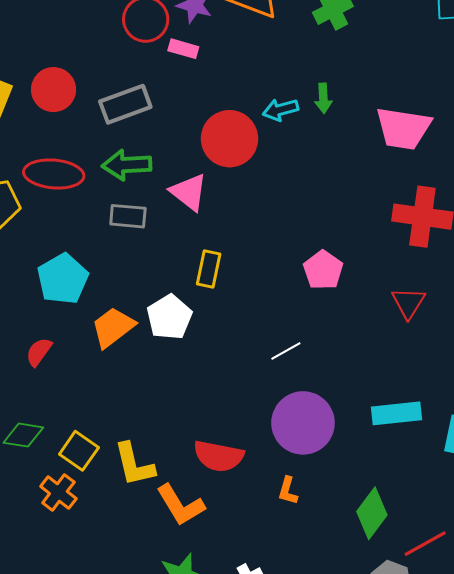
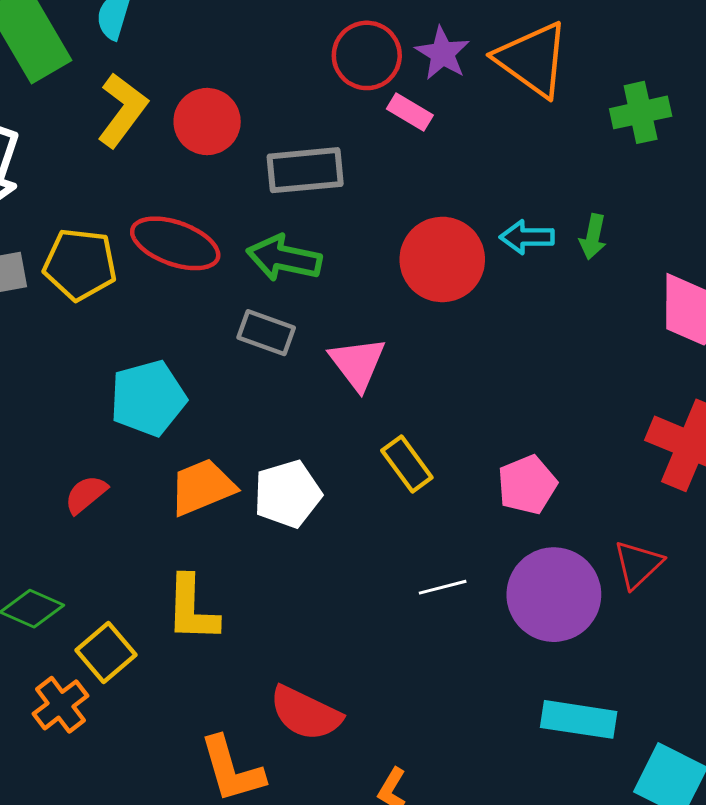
pink triangle: (189, 192) -> (357, 363), moved
yellow rectangle: (209, 269) -> (407, 464), moved, turned -63
purple circle: (303, 423) -> (554, 595), moved
yellow L-shape: (134, 465) -> (192, 609), moved

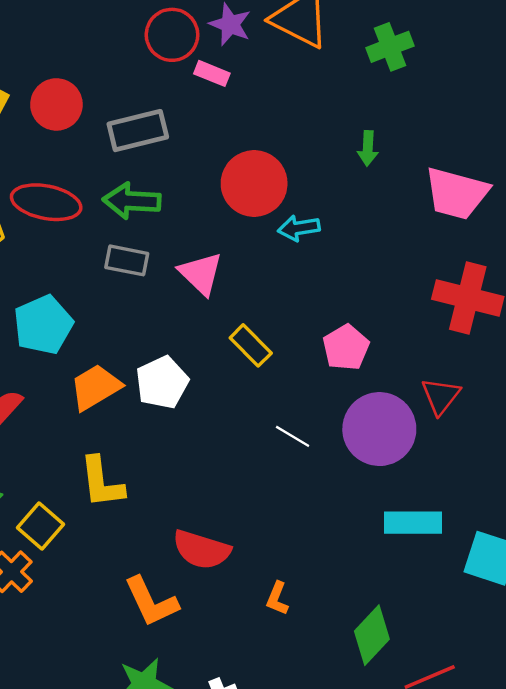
cyan arrow: (527, 237) -> (299, 228), moved
white line: (443, 587) -> (293, 436), turned 54

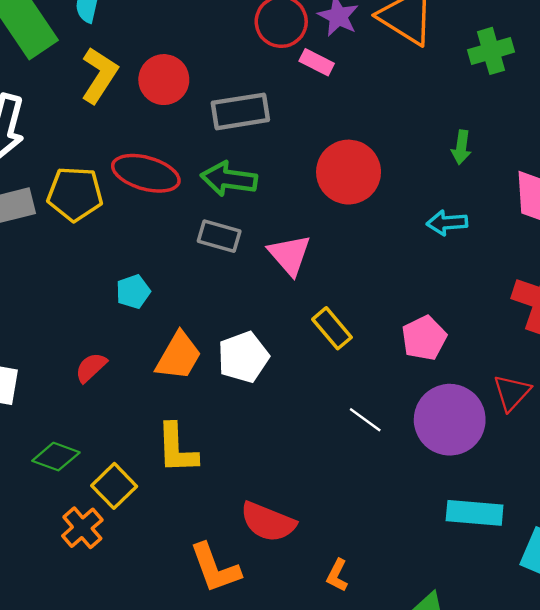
cyan arrow: (299, 228) -> (447, 223), moved
cyan pentagon: (43, 325) -> (133, 292), size x0.6
orange trapezoid: (95, 387) -> (179, 356), turned 146

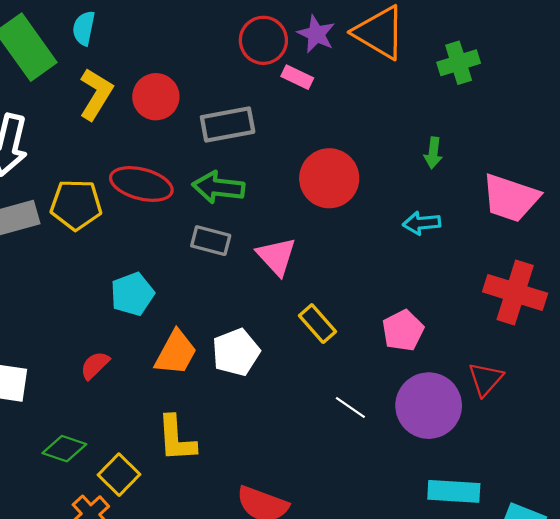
cyan pentagon: (133, 292) -> (132, 294), size x1.4

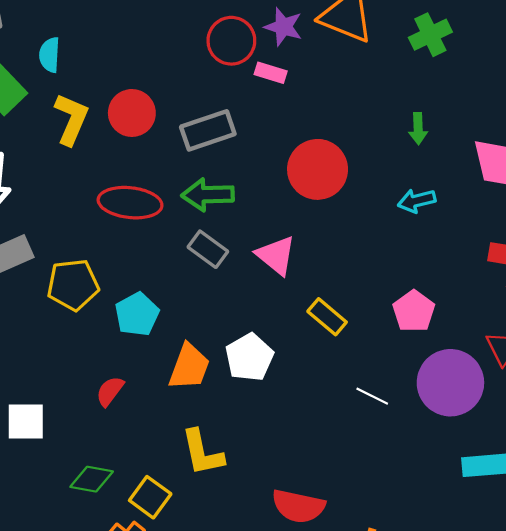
yellow pentagon: (76, 205) -> (73, 285), moved
gray rectangle: (211, 241) -> (208, 249), turned 30

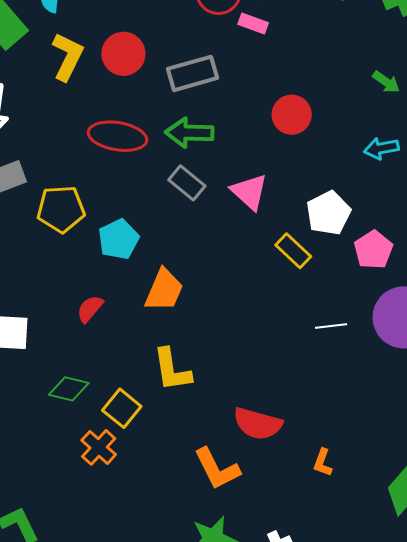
green arrow: (418, 129) -> (386, 82), turned -56
red circle: (318, 169) -> (292, 115), size x0.7
white pentagon: (249, 357) -> (328, 213), moved
white line: (372, 396) -> (331, 326), turned -36

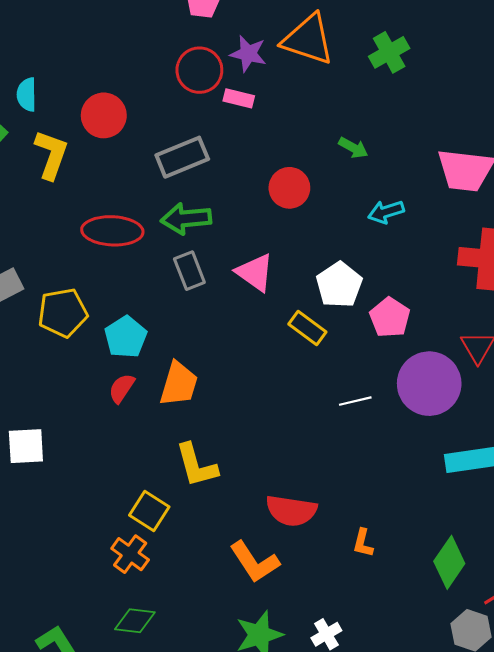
red circle: (123, 54) -> (104, 115), moved
green arrow: (386, 82) -> (353, 148), moved
gray rectangle: (187, 183) -> (189, 271), turned 36
red semicircle: (90, 309) -> (122, 388), moved
green diamond: (69, 389) -> (135, 621), moved

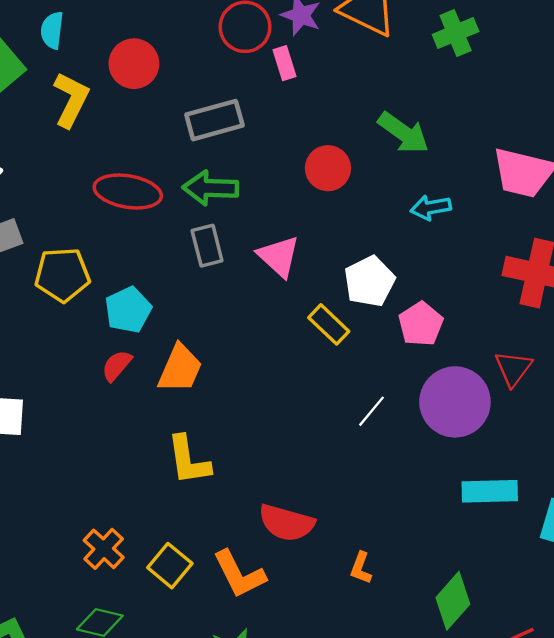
pink rectangle: (239, 98) -> (284, 63), turned 52
green arrow: (353, 148) -> (403, 133), size x1.6
white line: (355, 401) -> (371, 411), turned -44
yellow square: (149, 511) -> (170, 566), moved

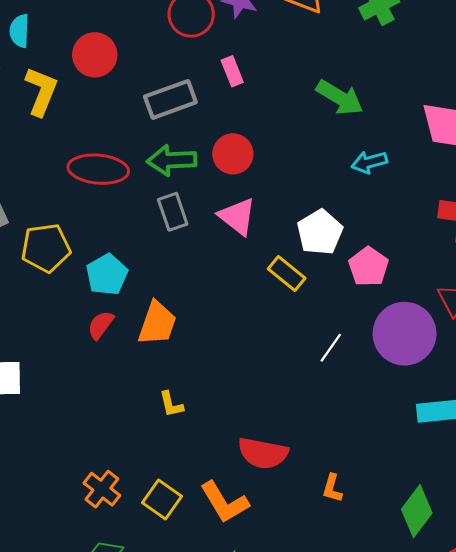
pink rectangle: (284, 63) -> (232, 71), moved
red circle: (328, 168) -> (233, 154), moved
yellow L-shape: (188, 460) -> (171, 404), size x0.6

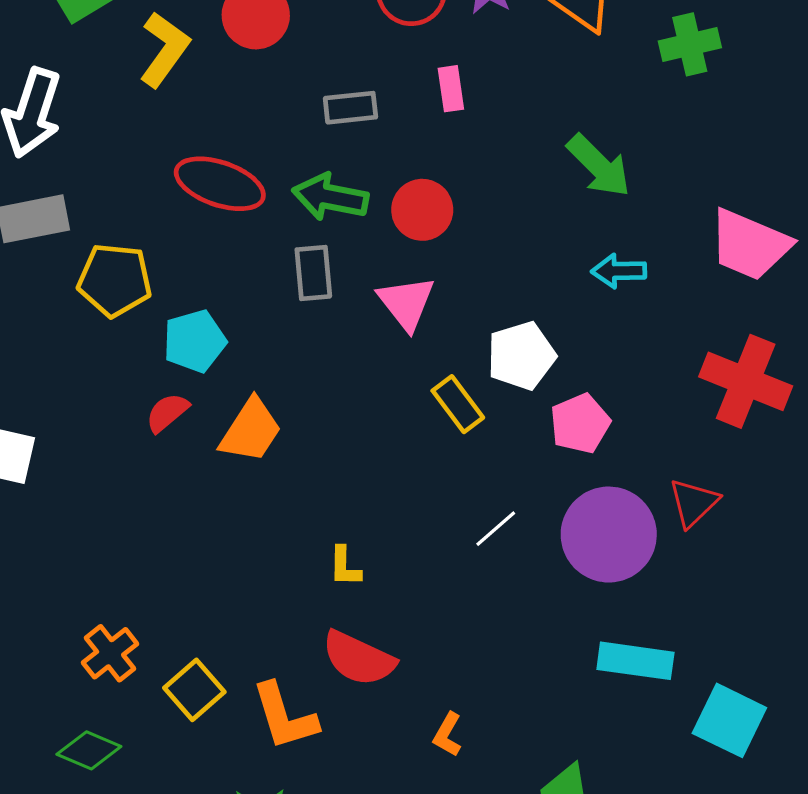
gray rectangle: (170, 99) -> (350, 108), size x0.7
yellow L-shape: (171, 404) -> (345, 566), moved

